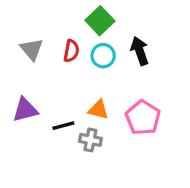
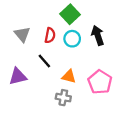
black line: (63, 126) -> (44, 61), moved, turned 64

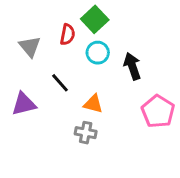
red semicircle: (50, 35) -> (68, 34), moved
black arrow: (98, 35) -> (132, 66), moved
pink pentagon: (100, 82) -> (158, 111), moved

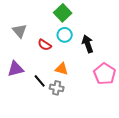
red semicircle: (68, 34) -> (45, 45), moved, turned 112
black line: (60, 83) -> (40, 81), moved

